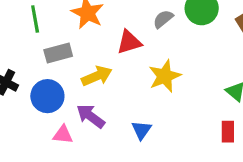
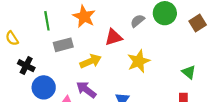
blue circle: (47, 96) -> (44, 87), moved

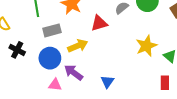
yellow star: (139, 61) -> (146, 46), moved
blue circle: (44, 87) -> (50, 58), moved

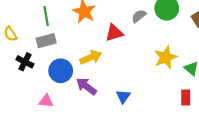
gray rectangle: (52, 30) -> (46, 41), moved
pink triangle: (55, 85) -> (46, 101), moved

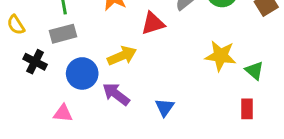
yellow star: (166, 57) -> (221, 56), turned 30

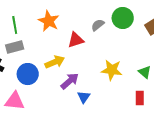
yellow star: (221, 56) -> (112, 70), moved
purple arrow: (116, 94) -> (70, 81), moved, turned 102
pink triangle: (63, 113) -> (15, 101), size x1.5

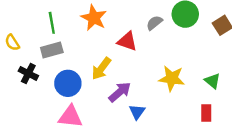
red triangle: (76, 40) -> (127, 41), turned 36
yellow arrow: (55, 62) -> (101, 68), turned 150
pink triangle: (15, 101) -> (70, 117), moved

